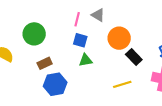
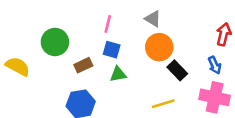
gray triangle: (98, 15) -> (153, 19), moved
brown rectangle: (45, 63) -> (83, 65), moved

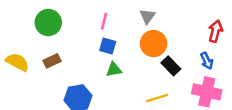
gray triangle: (153, 19) -> (147, 16), turned 35
green circle: (55, 42) -> (48, 23), moved
brown rectangle: (83, 65) -> (52, 61), moved

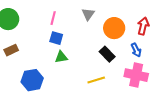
orange circle: (153, 44) -> (114, 28), moved

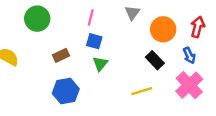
brown rectangle: (11, 50) -> (61, 55), moved
green triangle: (61, 57) -> (100, 64), turned -40
pink cross: (136, 75) -> (189, 85), turned 35

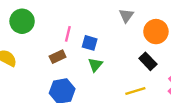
pink line: (91, 17) -> (68, 34), moved
green circle: (37, 19) -> (22, 21), moved

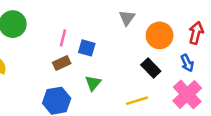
brown rectangle: (58, 57) -> (62, 63), moved
green triangle: (95, 65) -> (93, 83), moved

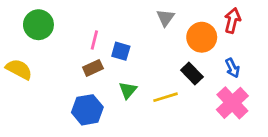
red arrow: (196, 33) -> (232, 20), moved
yellow line: (137, 101) -> (165, 97), moved

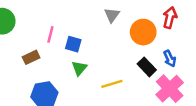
brown rectangle: (93, 68) -> (31, 57), moved
black rectangle: (192, 74) -> (147, 67), moved
green triangle: (128, 90) -> (79, 68), moved

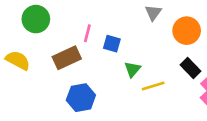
brown rectangle: (31, 57) -> (67, 58), size x1.5
green triangle: (79, 68) -> (132, 69), moved

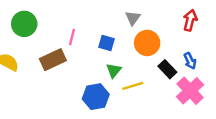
orange circle: (187, 31) -> (147, 43), moved
blue square: (112, 44) -> (107, 43), moved
blue hexagon: (81, 98) -> (96, 97), moved

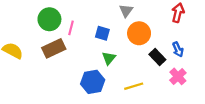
green circle: (24, 24) -> (49, 19), moved
yellow line: (133, 86) -> (134, 86), moved
pink cross: (190, 91) -> (178, 76), size x0.7

